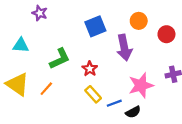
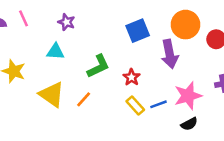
purple star: (40, 13) -> (66, 22), moved
orange circle: (139, 21) -> (185, 25), size x1.5
blue line: (114, 103) -> (159, 104), moved
black semicircle: (133, 112) -> (189, 124), moved

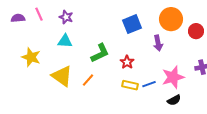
purple star: (66, 22) -> (66, 17), moved
purple arrow: (170, 54) -> (158, 43), size x0.7
yellow rectangle: (135, 106) -> (130, 85), turned -35

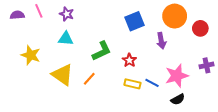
blue line: (149, 84) -> (152, 83), turned 48

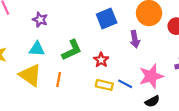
purple star: (67, 14) -> (40, 20), moved
cyan triangle: (66, 39) -> (37, 49), moved
orange line: (89, 79) -> (59, 80), turned -32

